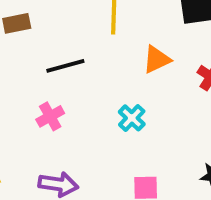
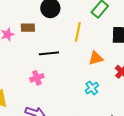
cyan cross: (132, 118) -> (92, 88), moved

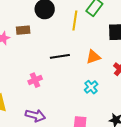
yellow line: (78, 32) -> (75, 21), moved
black line: (49, 53) -> (60, 56), moved

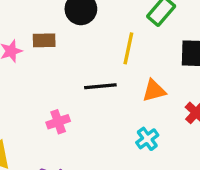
yellow line: (75, 21) -> (128, 48), moved

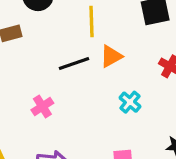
orange triangle: (154, 91) -> (111, 56), moved

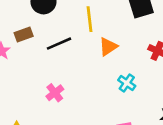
black line: (74, 64) -> (59, 44), moved

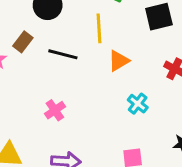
brown rectangle: (24, 35) -> (23, 42), turned -36
black line: (59, 44) -> (63, 54), turned 35

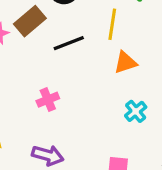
brown rectangle: (23, 42) -> (30, 21), size x1.4
black line: (63, 54) -> (69, 43), turned -48

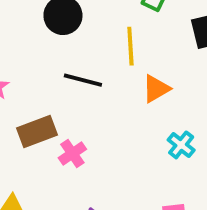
brown rectangle: (30, 21) -> (37, 131), moved, turned 32
black line: (69, 43) -> (83, 80), turned 48

